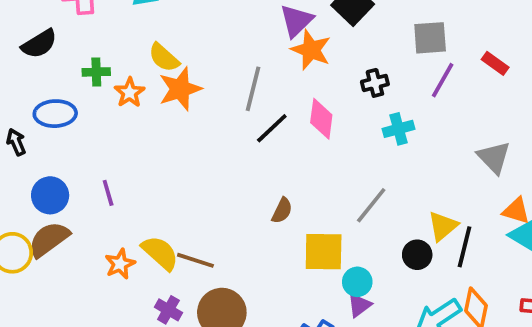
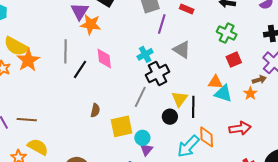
yellow semicircle: (164, 58) -> (16, 46), size x1.4
black cross: (375, 83) -> (158, 73), moved, size x1.6
gray triangle: (494, 157) -> (182, 50), moved
brown line: (195, 260) -> (27, 120), moved

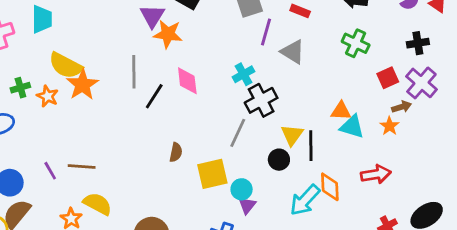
gray triangle: (182, 50) -> (293, 52), moved
red square: (234, 60) -> (388, 78), moved

